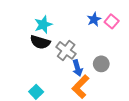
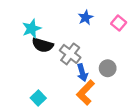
blue star: (94, 19) -> (86, 18), moved
cyan star: (43, 25) -> (32, 29), moved

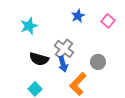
black semicircle: (43, 45) -> (39, 59), moved
blue arrow: (82, 73) -> (63, 64), moved

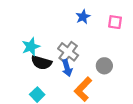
pink square: (108, 21) -> (115, 22), turned -32
cyan star: (29, 26) -> (31, 47), moved

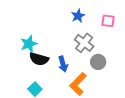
gray cross: (68, 52) -> (84, 43), moved

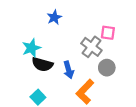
blue star: (78, 16) -> (54, 17), moved
pink square: (108, 21) -> (108, 33), moved

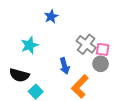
pink square: (108, 33) -> (103, 49), moved
black semicircle: (42, 64) -> (19, 75), moved

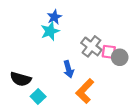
cyan star: (30, 45) -> (50, 31), moved
gray circle: (101, 64) -> (120, 57), moved

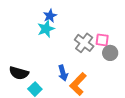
pink square: (109, 52) -> (102, 40), moved
blue arrow: (69, 69) -> (63, 73), moved

